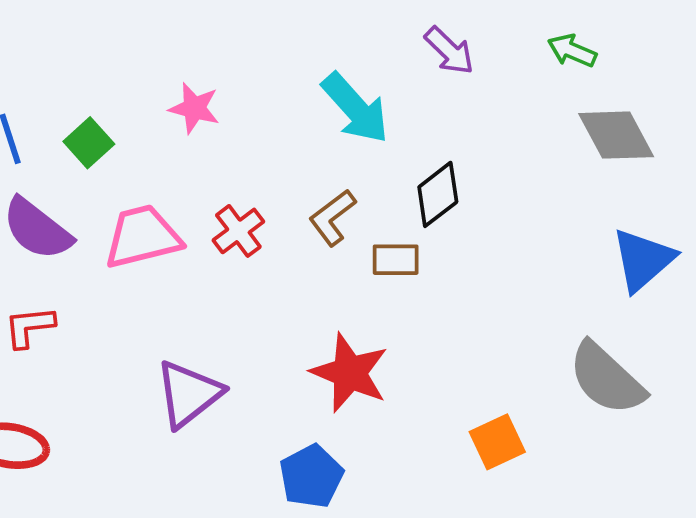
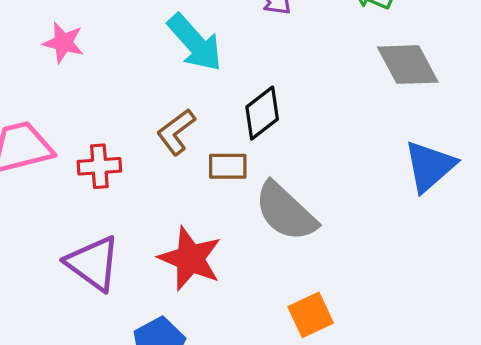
red cross: (238, 231) -> (99, 166), moved, turned 33
gray semicircle: (607, 379) -> (286, 212), moved
purple triangle: (189, 394) -> (93, 263), moved, turned -46

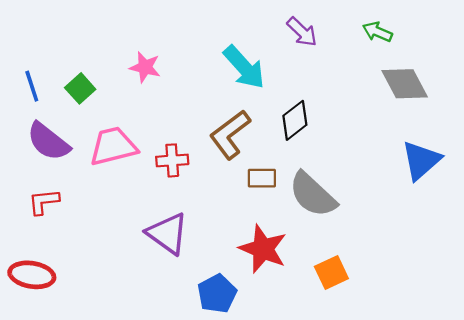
brown L-shape: (176, 132) -> (230, 134), size x1.4
brown rectangle: (228, 166) -> (262, 178), moved
red star: (190, 259) -> (263, 249), moved

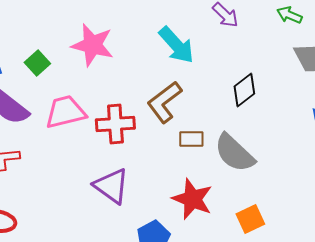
pink star: (145, 67) -> (92, 45), size x1.6
black diamond: (295, 120) -> (244, 90), moved
red cross: (172, 160) -> (115, 124), size x1.4

